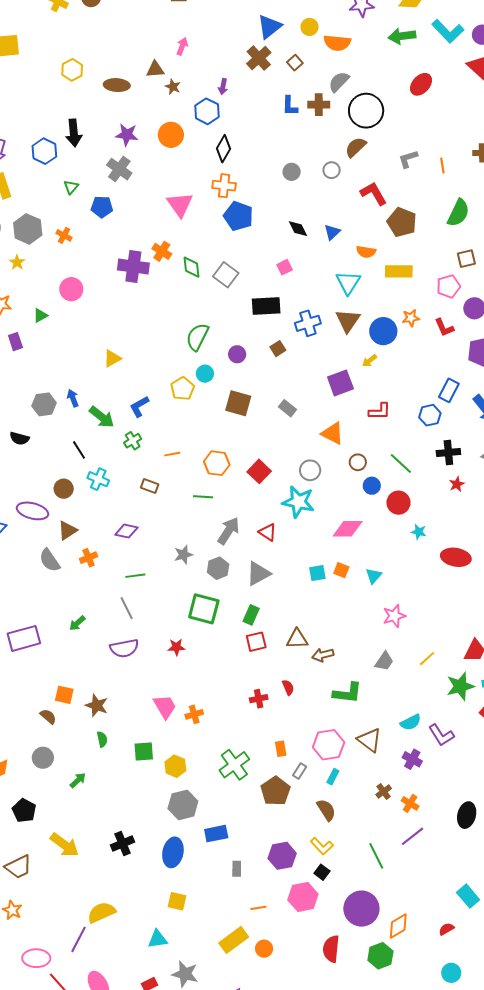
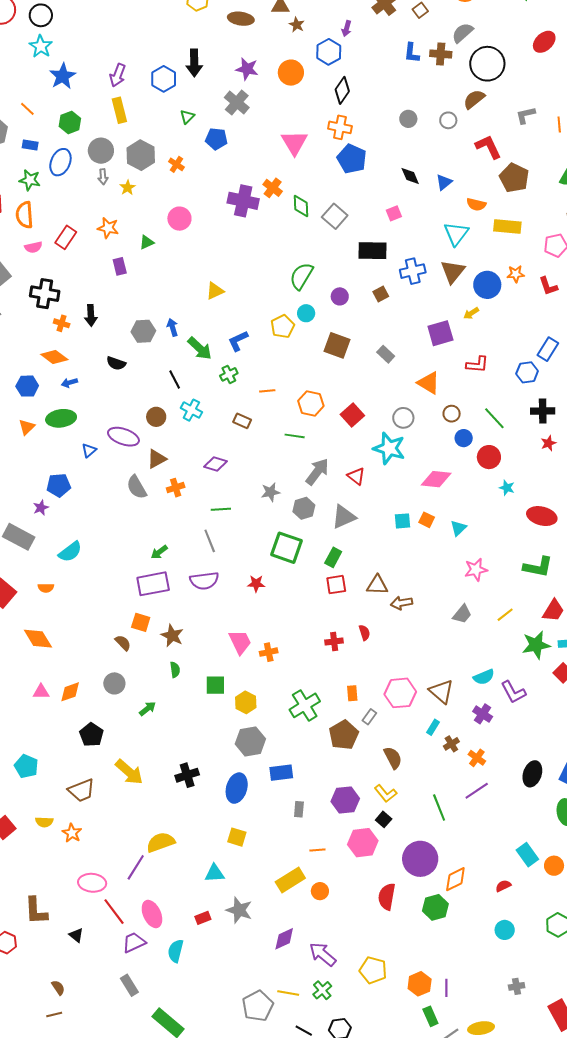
purple rectangle: (24, 638) -> (153, 584), moved
green L-shape: (347, 693) -> (538, 567), moved
cyan rectangle: (333, 777) -> (433, 727), moved

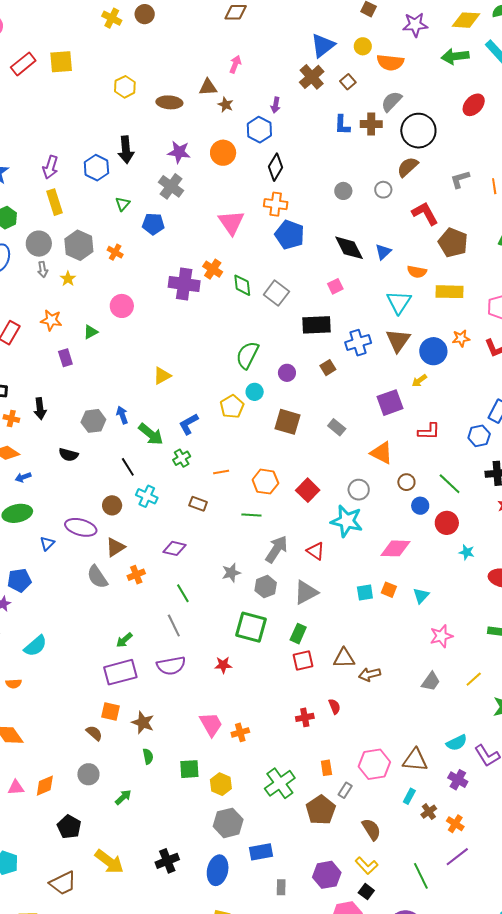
black diamond: (410, 176) -> (349, 248), size x1.5
green line: (221, 509) -> (183, 593), turned 66
brown triangle: (441, 691) -> (415, 760), turned -32

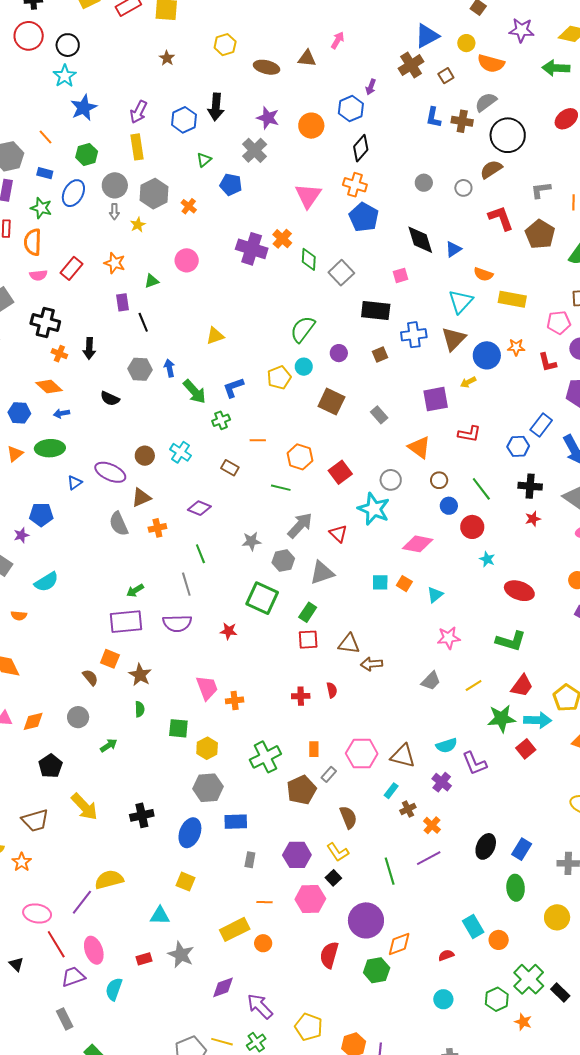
brown star: (226, 105) -> (167, 58), moved
brown pentagon: (453, 243) -> (540, 234), moved
black line: (128, 467) -> (143, 322), moved

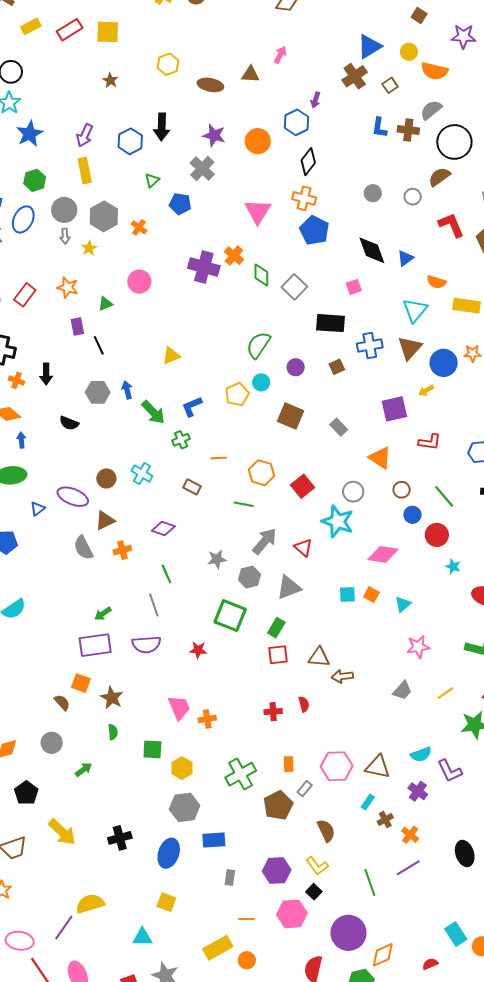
blue arrow: (62, 413) -> (21, 440), turned 98
black ellipse: (486, 846) -> (465, 853), turned -40

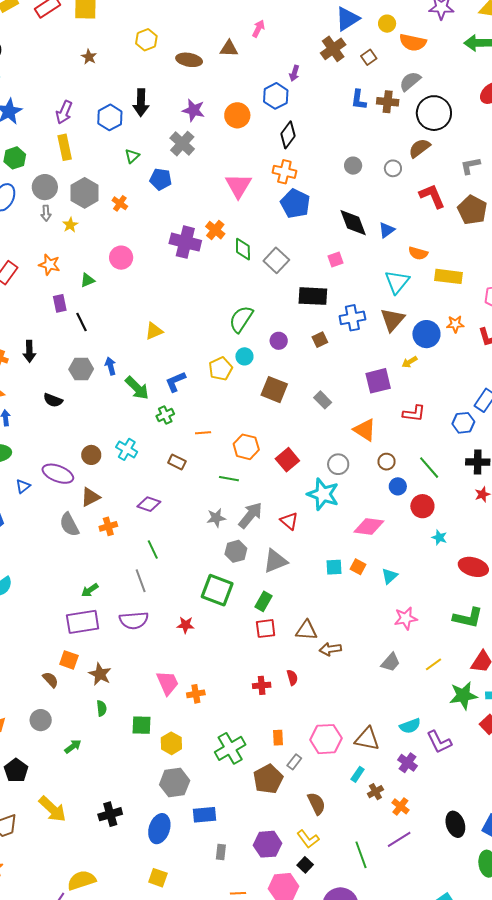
gray star: (217, 559) -> (216, 518), moved

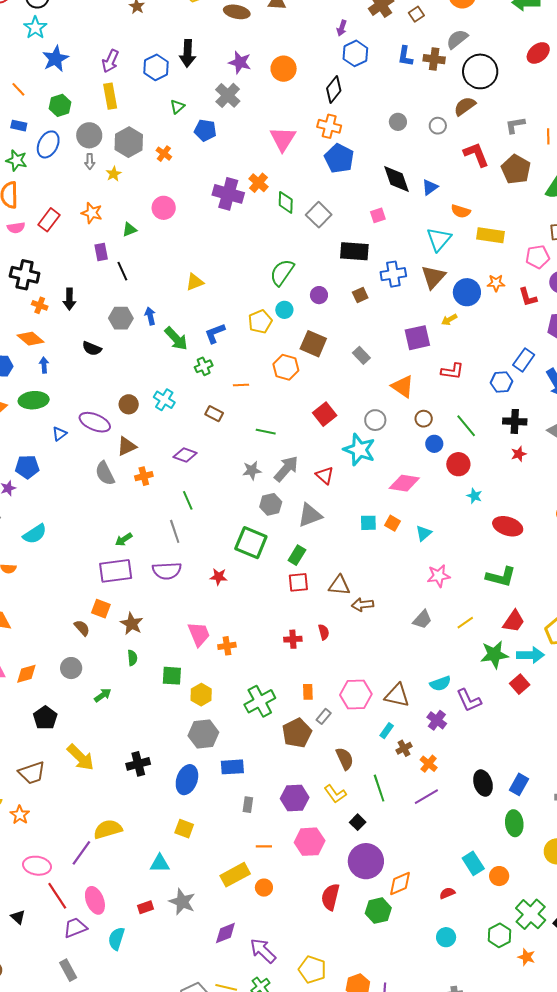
blue hexagon: (276, 96) -> (355, 53), moved
orange hexagon: (246, 447) -> (286, 367), moved
green line: (361, 855) -> (379, 788), moved
black square: (305, 865) -> (358, 822), moved

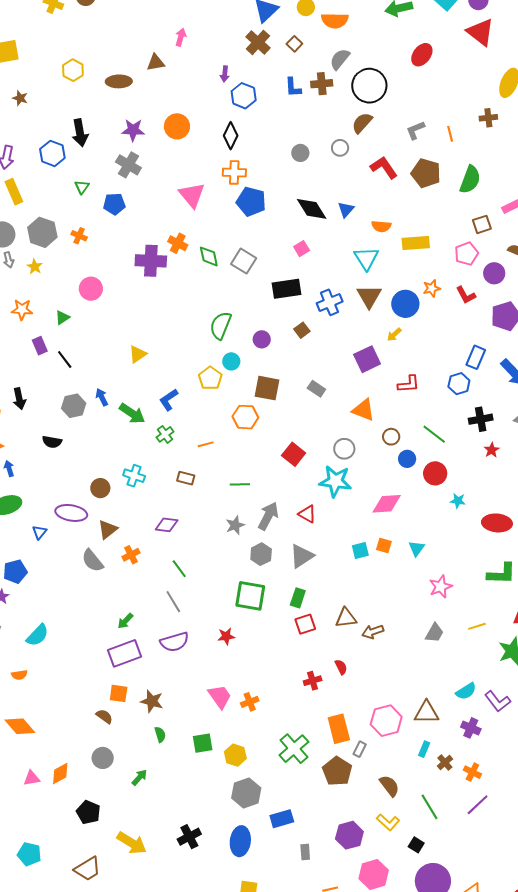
yellow line: (465, 623) -> (477, 626), turned 30
orange rectangle: (308, 692) -> (339, 729), size x1.8

